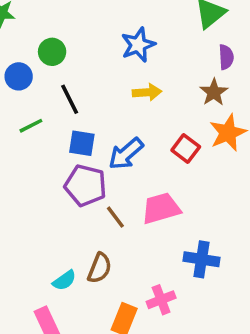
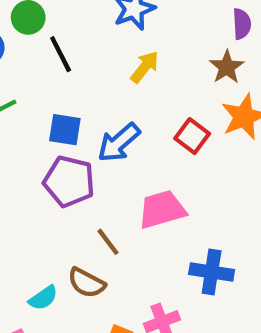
yellow arrow: (147, 92) -> (145, 67), turned -48
black line: (70, 99) -> (61, 54), moved
brown line: (115, 217) -> (108, 242), moved
brown semicircle: (100, 268) -> (86, 283), turned 96

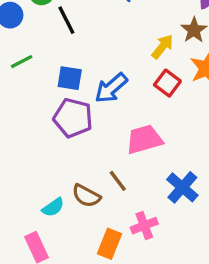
yellow arrow: (145, 67) -> (162, 47), moved
brown line: (108, 242) -> (118, 181), moved
blue cross: (212, 272) -> (182, 187), turned 32

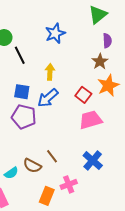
yellow arrow: (162, 47) -> (50, 72), moved, turned -35
pink trapezoid: (144, 139) -> (91, 120), moved

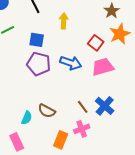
blue arrow: (48, 98) -> (71, 63), moved, turned -120
brown line: (52, 156) -> (83, 107), moved
cyan semicircle: (11, 173) -> (27, 118), turned -32

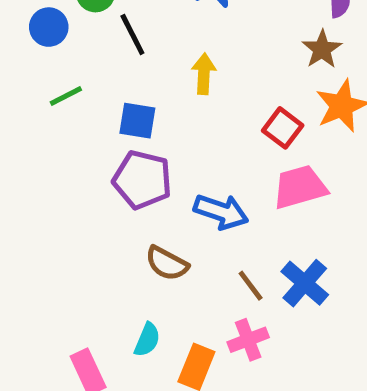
blue arrow: (71, 63) -> (221, 212), moved
brown semicircle: (47, 111) -> (167, 263), moved
cyan semicircle: (27, 118) -> (147, 340), moved

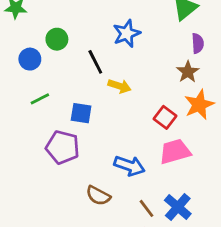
black line: (132, 34) -> (95, 62), moved
yellow arrow: (204, 74) -> (119, 86), turned 105
purple pentagon: (142, 180) -> (63, 147), moved

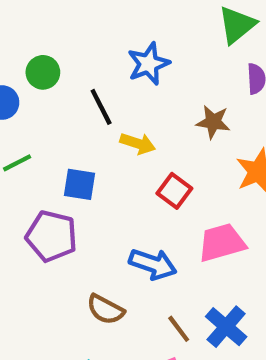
brown star: (188, 72) -> (213, 122), moved, turned -30
red square: (165, 117) -> (174, 191), moved

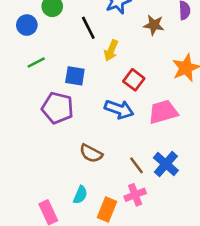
brown star: (213, 122) -> (154, 25), moved
yellow arrow: (138, 143) -> (111, 50), turned 95
blue arrow: (153, 264) -> (119, 109), moved

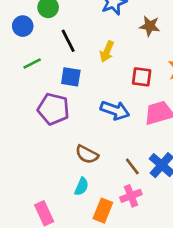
black line: (88, 28) -> (68, 41), moved
red square: (134, 80) -> (142, 77), moved, turned -30
cyan semicircle: (80, 195) -> (82, 186), moved

